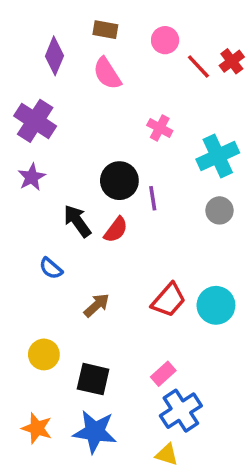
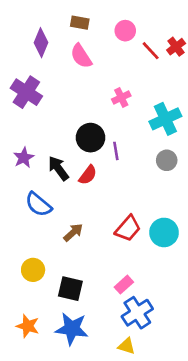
pink cross: (160, 128) -> (121, 97), turned 36
purple star: (32, 177) -> (24, 158), moved
blue semicircle: (51, 268) -> (38, 204), size x1.5

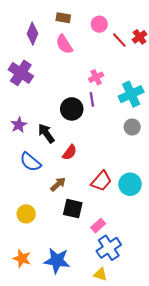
purple line: (116, 151) -> (92, 99), moved
red semicircle: (88, 175) -> (70, 152), moved
black square: (70, 289) -> (73, 209), moved

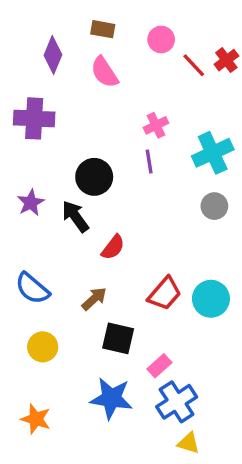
purple cross: (21, 73) -> (34, 118), turned -30
black circle: (72, 109) -> (94, 177), moved
blue semicircle: (30, 162) -> (32, 288), moved
blue star: (57, 261) -> (111, 398), moved
yellow triangle: (100, 274) -> (189, 443), moved

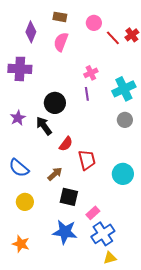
pink semicircle: (104, 72) -> (61, 42), turned 54
red trapezoid: (165, 294) -> (87, 160), moved, turned -55
yellow triangle: (189, 443) -> (110, 258), turned -32

